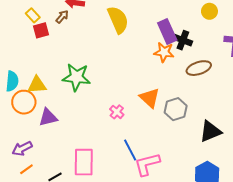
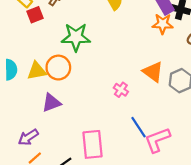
green star: (76, 77) -> (76, 37), moved
orange circle: (24, 102) -> (58, 68), moved

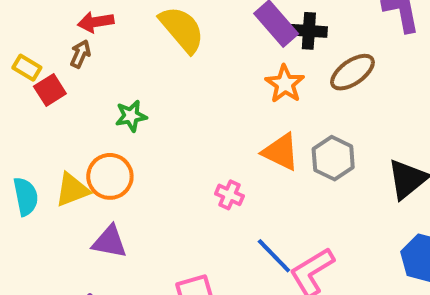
orange star: (163, 24) -> (285, 84), moved, turned -30
green star: (76, 37) -> (131, 116), size x0.6
purple triangle: (51, 103) -> (109, 242), turned 42

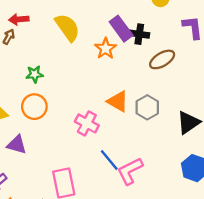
orange star: (285, 84) -> (106, 49), moved
orange circle: (110, 176) -> (34, 107), moved
pink cross: (229, 195) -> (87, 123), size x1.5

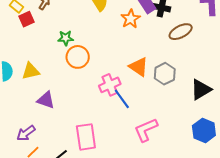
orange circle: (34, 107) -> (78, 57), moved
pink cross: (87, 123) -> (110, 85), turned 35
blue line: (109, 160) -> (122, 99), moved

